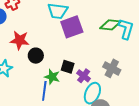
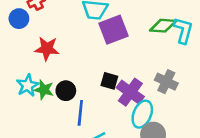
black circle: (36, 56) -> (66, 91), moved
purple cross: (84, 76) -> (130, 92), size x1.5
green star: (52, 77) -> (44, 90), moved

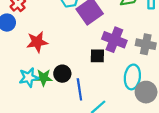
cyan star: (28, 85) -> (29, 77), turned 30
purple cross: (130, 92) -> (114, 40), moved

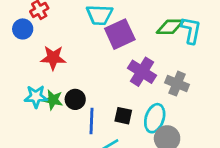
black square: (97, 56) -> (123, 116), moved

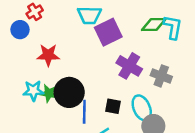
black circle: (75, 99) -> (69, 92), size x1.6
cyan ellipse: (155, 118) -> (142, 108), turned -40

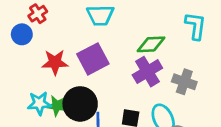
green diamond: (154, 25) -> (151, 44), moved
purple square: (108, 32) -> (93, 59), moved
purple cross: (129, 66) -> (147, 72), turned 30

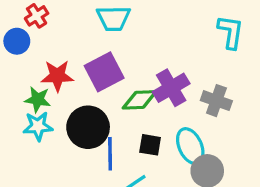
green diamond: (151, 44) -> (140, 100), moved
green star: (57, 106) -> (38, 99), moved

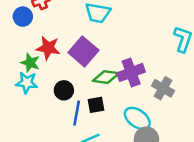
purple square: (104, 72) -> (83, 51), turned -32
black circle: (88, 127) -> (64, 90), size x0.6
black square: (150, 145) -> (96, 105), moved, turned -30
cyan ellipse: (190, 146) -> (137, 118), turned -40

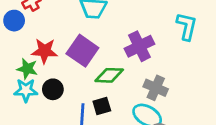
purple cross: (131, 72) -> (139, 46), moved
gray cross: (163, 88) -> (156, 88), moved
black circle: (64, 90) -> (53, 89), moved

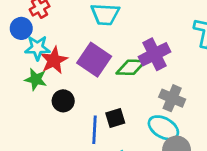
red star: (45, 51) -> (54, 60), turned -30
green diamond: (109, 75) -> (131, 67), moved
cyan star: (26, 90) -> (37, 48), moved

